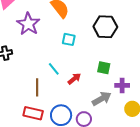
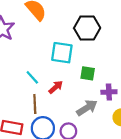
cyan square: (69, 39) -> (62, 53), moved, size x1.5
brown line: (37, 87) -> (35, 104), moved

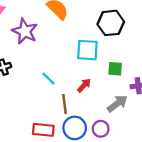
cyan line: (32, 77) -> (48, 79), moved

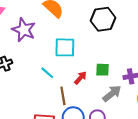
cyan square: (87, 50) -> (65, 47), moved
green square: (115, 69) -> (102, 70), moved

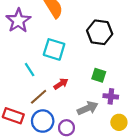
green square: (102, 70) -> (99, 75), moved
brown line: (63, 96) -> (39, 97), turned 42

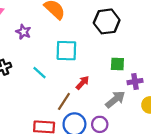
purple star: (18, 21) -> (23, 32), size x0.6
cyan line: (30, 70) -> (39, 73), moved

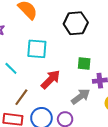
red arrow: (82, 83) -> (51, 79), size x1.5
brown line: (64, 101) -> (21, 97), moved

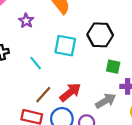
black hexagon: (76, 23) -> (100, 35), moved
red arrow: (51, 79) -> (70, 92), moved

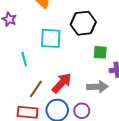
cyan line: (36, 63) -> (24, 59), turned 32
gray arrow: (106, 101) -> (97, 87), turned 36

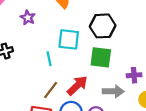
green square: (100, 52) -> (101, 57), moved, size x1.5
cyan line: (24, 59) -> (49, 59), moved

